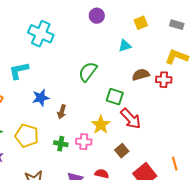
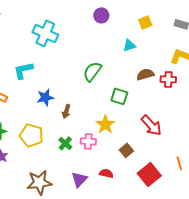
red arrow: (131, 119) -> (151, 125), moved
green cross: (61, 144) -> (65, 143), turned 32

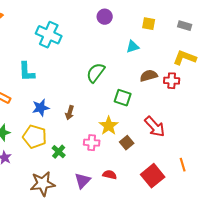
yellow square: (145, 22) -> (149, 24), turned 32
cyan L-shape: (23, 70) -> (27, 72), turned -80
blue star: (45, 97) -> (41, 108), moved
green cross: (65, 143) -> (59, 152), moved
brown square: (126, 150) -> (127, 143), moved

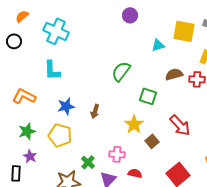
yellow square: (149, 24) -> (184, 31), moved, size x1.6
cyan cross: (49, 35) -> (56, 31), moved
pink cross: (92, 143) -> (117, 154), moved
green cross: (59, 152) -> (88, 162), moved

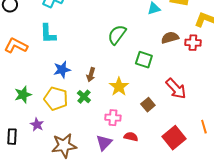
orange L-shape: (24, 96) -> (16, 46), moved
yellow star: (134, 124) -> (119, 87), moved
purple star: (30, 156) -> (37, 125), moved
green cross: (88, 162) -> (84, 97), moved

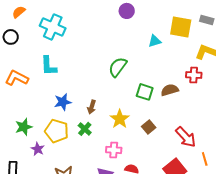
brown semicircle: (170, 38) -> (170, 90), moved
red arrow: (176, 89) -> (186, 137), moved
brown square: (148, 105) -> (149, 127), moved
purple star: (37, 125) -> (38, 149), moved

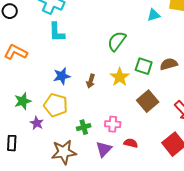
cyan L-shape: (49, 66) -> (57, 32), moved
yellow star: (120, 119) -> (120, 77), moved
brown square: (149, 127) -> (148, 101), size x1.5
green cross: (85, 129) -> (84, 127), moved, turned 32

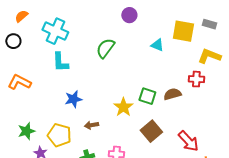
cyan triangle: (154, 15) -> (157, 45), turned 40
green semicircle: (117, 41) -> (105, 48), moved
blue star: (62, 76) -> (73, 99), moved
brown arrow: (91, 81) -> (91, 125), moved, turned 64

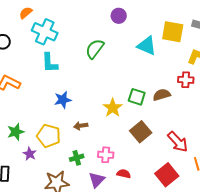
orange semicircle: (21, 16) -> (26, 13), moved
cyan triangle: (157, 45) -> (147, 46), size x1.5

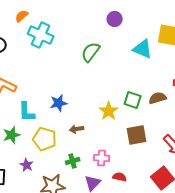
cyan L-shape: (50, 63) -> (27, 112), moved
brown square: (141, 132) -> (137, 135), turned 30
purple star: (30, 154) -> (27, 165), moved

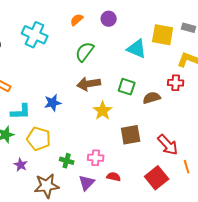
orange semicircle: (22, 16) -> (77, 20), moved
green square: (133, 100) -> (127, 87), moved
cyan L-shape: (27, 112) -> (21, 112), turned -90
brown arrow: (77, 129) -> (89, 84), moved, size x1.6
green cross: (73, 161) -> (67, 161), turned 32

